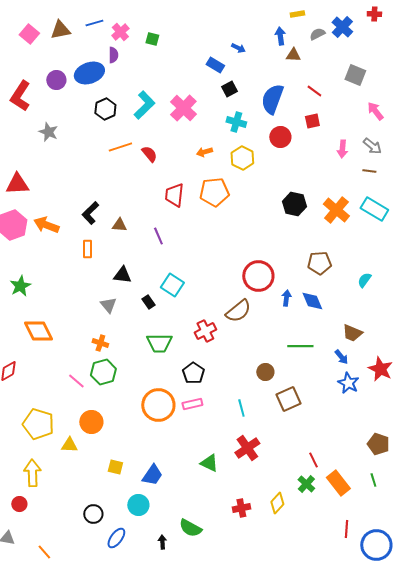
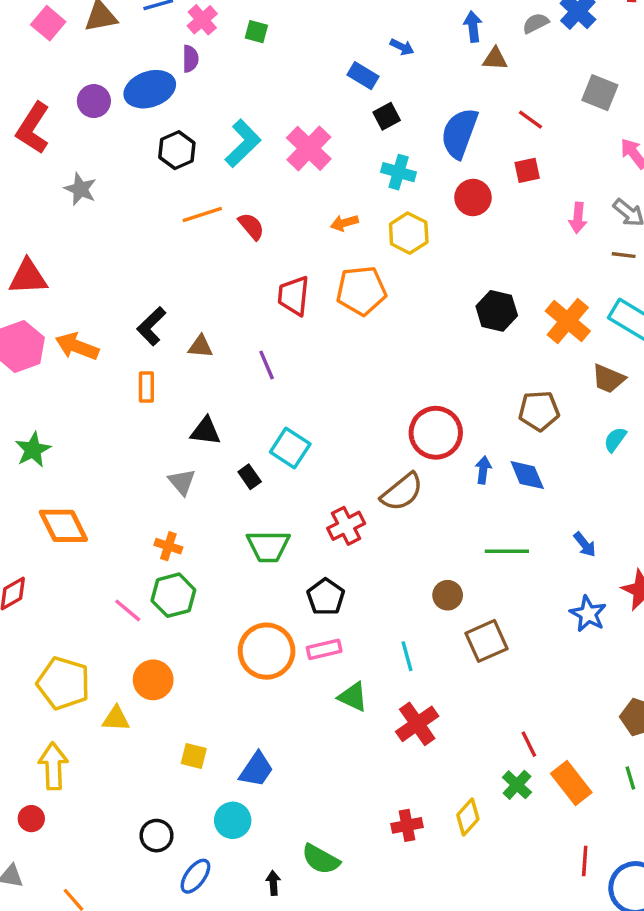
brown trapezoid: (352, 333) -> (608, 379), moved
blue arrow: (341, 357) -> (585, 544), moved
green triangle: (209, 463) -> (353, 697), moved

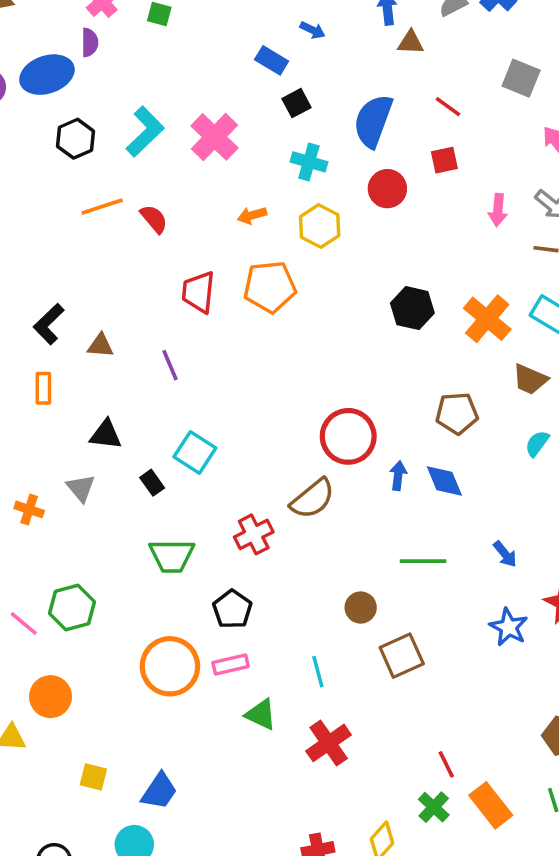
orange cross: (168, 546) -> (29, 509), moved

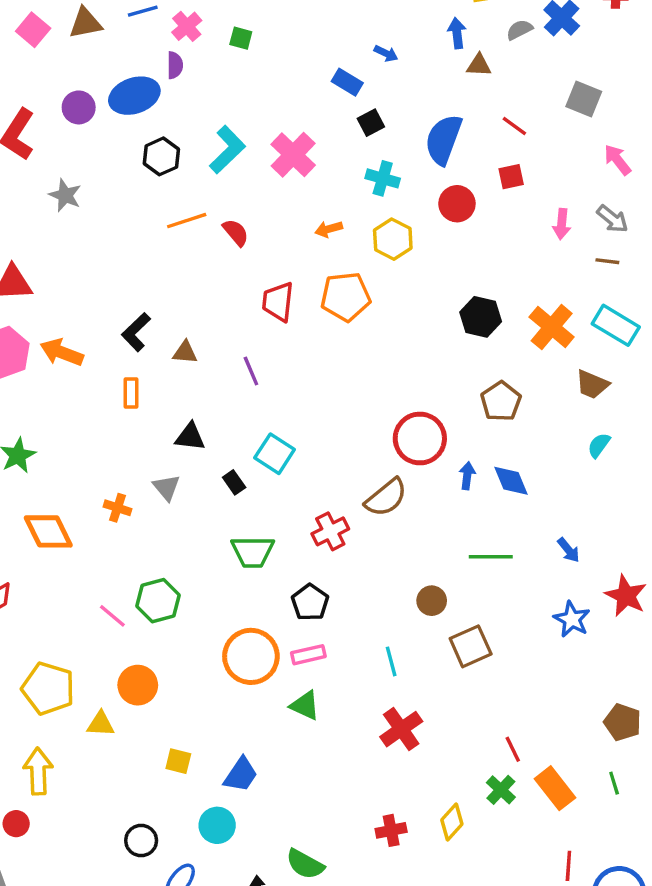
brown pentagon: (457, 413) -> (501, 401), moved, turned -30
green triangle: (261, 714) -> (305, 705), moved

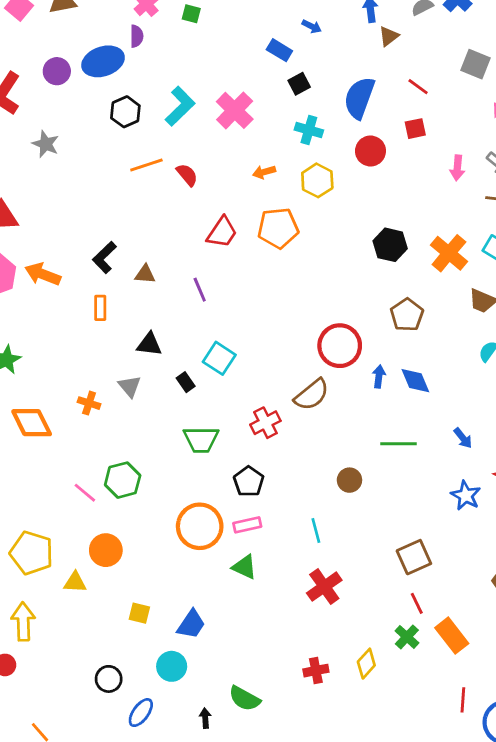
brown triangle: (479, 65) -> (389, 36), turned -40
red trapezoid: (278, 302) -> (222, 232), turned -152
brown square: (471, 646) -> (414, 557), moved

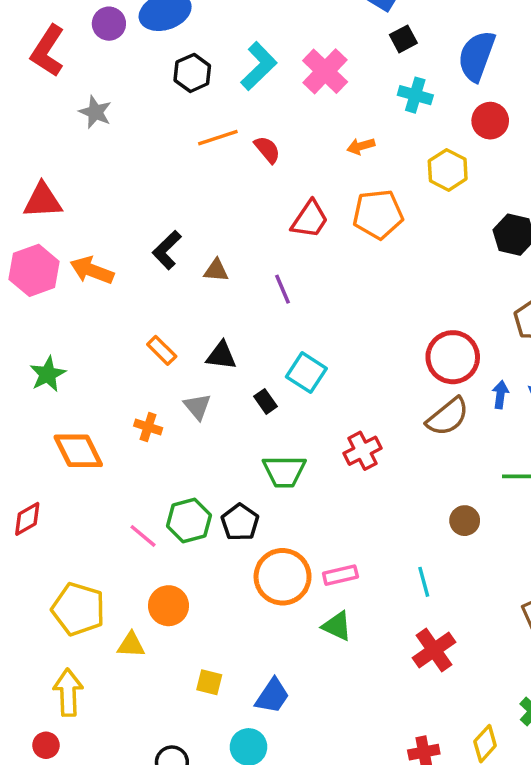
yellow hexagon: (317, 180) -> (448, 170), moved
orange rectangle: (100, 308) -> (162, 350), moved, turned -45
brown semicircle: (312, 395) -> (448, 417), moved
black pentagon: (249, 481) -> (240, 522), moved

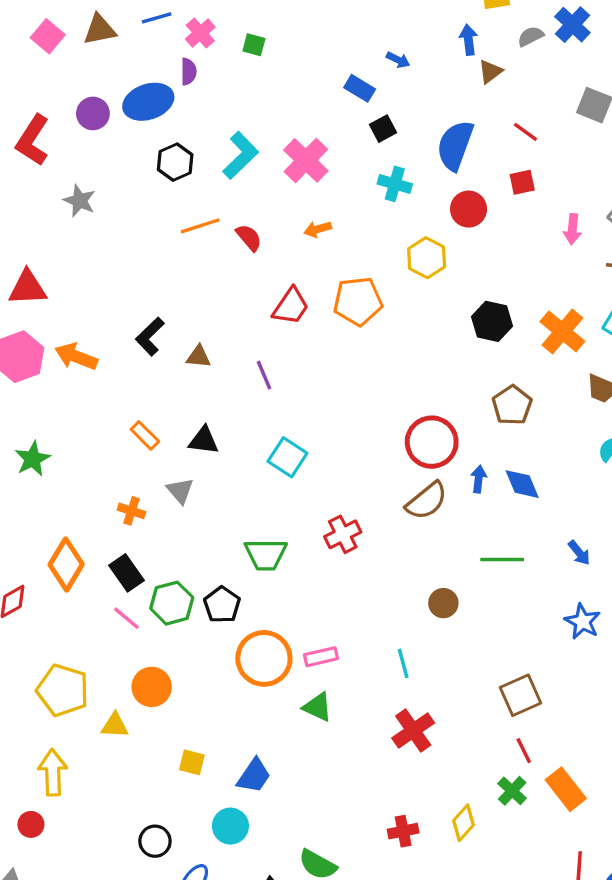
orange arrow: (361, 146) -> (318, 229), moved
black rectangle: (266, 401) -> (126, 573), moved, size x1.5
orange diamond: (78, 451) -> (66, 565), moved, turned 57

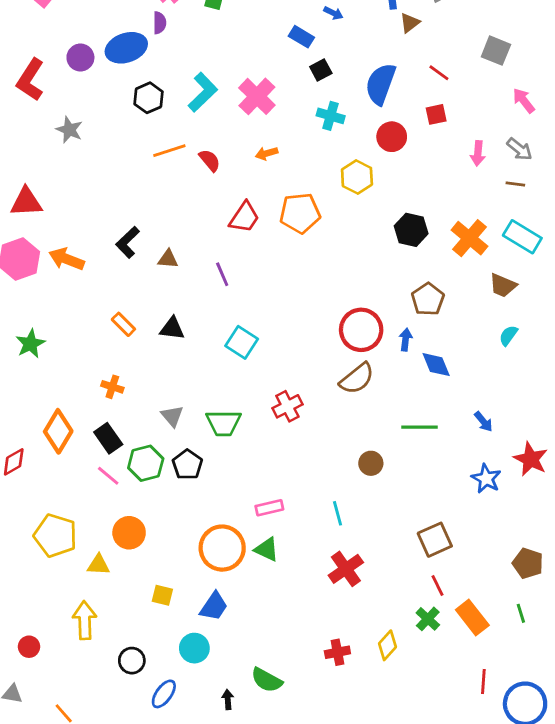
blue arrow: (479, 479) -> (406, 340), moved
gray triangle: (180, 491) -> (172, 416), moved
orange circle: (264, 658) -> (222, 548), moved
yellow arrow: (53, 772) -> (85, 620), moved

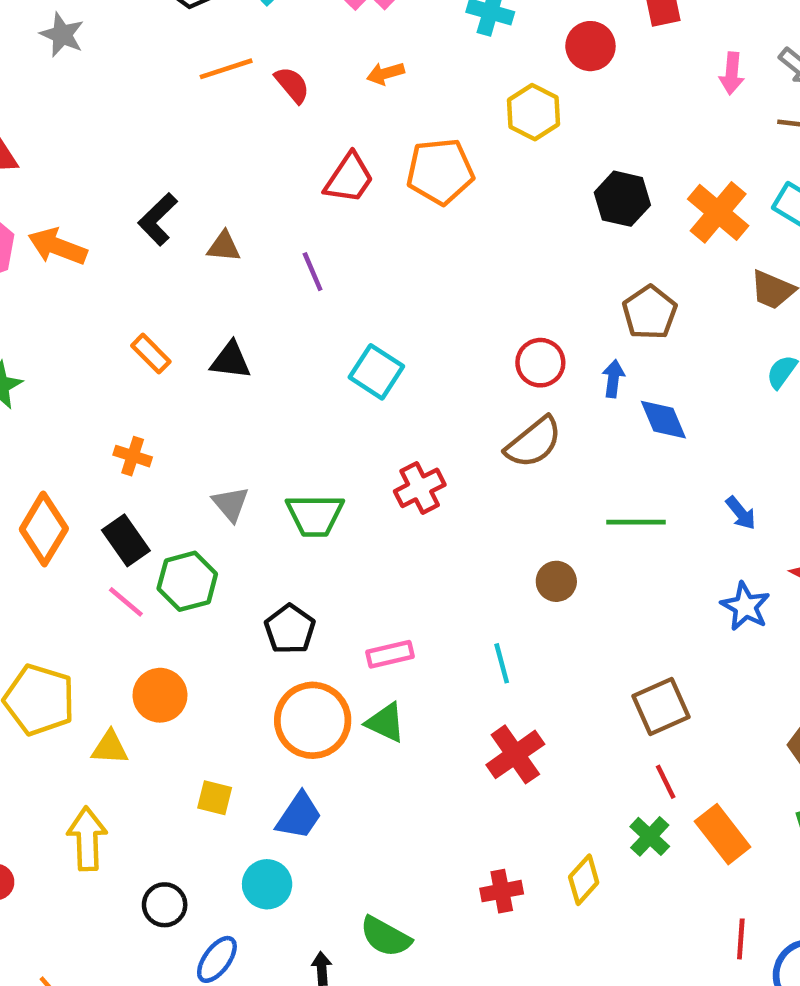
red circle: (361, 330) -> (540, 363), size x0.7
cyan square: (242, 342) -> (376, 372), moved
black pentagon: (187, 465) -> (290, 629), moved

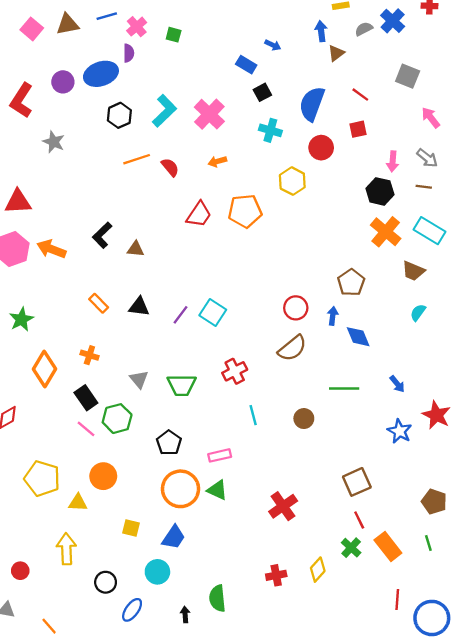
black hexagon: (622, 199) -> (380, 191), moved
purple line: (313, 272) -> (180, 315), moved, turned 60
orange diamond: (44, 529) -> (44, 369), moved
cyan line: (502, 663) -> (253, 415), moved
green semicircle: (385, 937) -> (217, 598), turned 55

